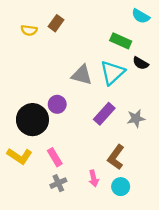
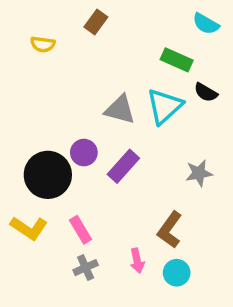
brown rectangle: (56, 23) -> (96, 22), moved
purple rectangle: (104, 114) -> (123, 166), moved

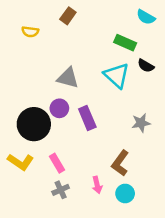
cyan triangle: (165, 106) -> (117, 75), turned -36
gray triangle: (120, 110) -> (68, 78), moved
purple rectangle: (123, 166) -> (87, 118), turned -65

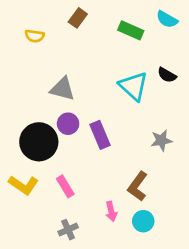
green rectangle: (125, 43) -> (131, 30), moved
gray triangle: (68, 78) -> (62, 89), moved
gray cross: (61, 190) -> (68, 230), moved

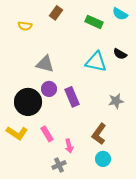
cyan triangle: (133, 86) -> (96, 62), turned -30
pink arrow: (111, 211) -> (69, 146), moved
gray cross: (68, 230) -> (59, 165), moved

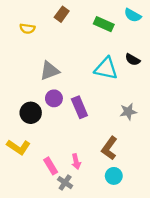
gray triangle: (45, 64) -> (50, 71), turned -36
black circle: (28, 102) -> (31, 113), size x0.7
pink rectangle: (47, 134) -> (51, 166), moved
gray cross: (59, 165) -> (65, 183), turned -32

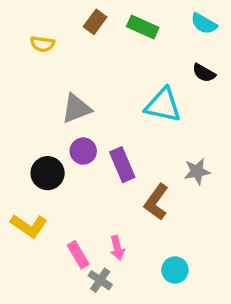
green rectangle: (104, 24) -> (143, 27), moved
black semicircle: (133, 60) -> (204, 73), moved
brown L-shape: (109, 148) -> (156, 202), moved

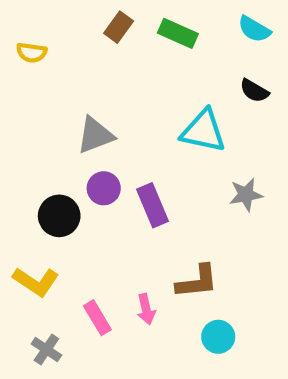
yellow semicircle: (42, 44) -> (32, 53), moved
gray star: (197, 171) -> (246, 195), moved
brown L-shape: (156, 202) -> (197, 282), moved, turned -132
gray cross: (100, 280) -> (46, 349), moved

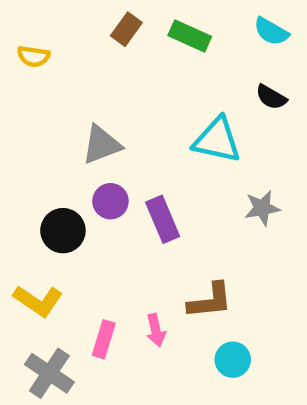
pink rectangle: (97, 318) -> (104, 339), turned 48
gray cross: (46, 349) -> (49, 373), size x1.5

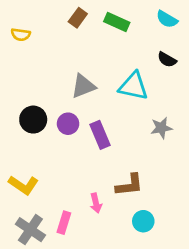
gray triangle: (101, 145) -> (83, 86), moved
black circle: (63, 231) -> (33, 120), moved
pink rectangle: (104, 339) -> (64, 223), moved

